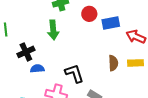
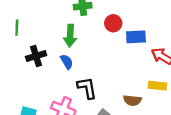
brown semicircle: (113, 63) -> (132, 100), moved, turned 91
blue semicircle: (37, 69) -> (67, 62), moved, turned 56

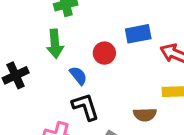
red circle: (113, 23) -> (104, 53), moved
blue semicircle: (67, 62) -> (78, 76), moved

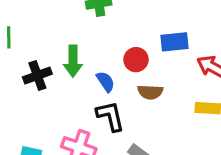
green arrow: (55, 44) -> (73, 61), moved
brown semicircle: (145, 115) -> (150, 92), moved

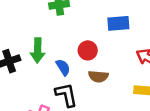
blue rectangle: (175, 42) -> (118, 23), moved

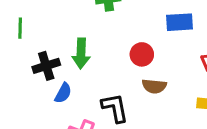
blue semicircle: (63, 67) -> (63, 93), moved, turned 60

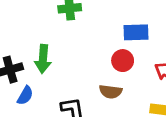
red circle: (142, 54) -> (123, 61), moved

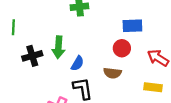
blue semicircle: (25, 96) -> (77, 63), moved

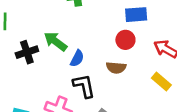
green arrow: (58, 47) -> (55, 41), turned 125
yellow rectangle: (153, 87) -> (161, 82), turned 36

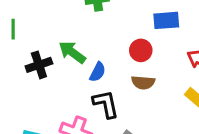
red circle: (125, 40) -> (141, 50), moved

